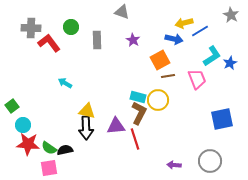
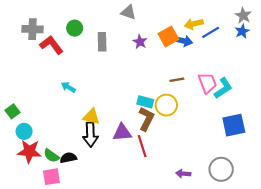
cyan L-shape: (212, 56) -> (223, 88), moved
orange square: (160, 60) -> (168, 37), moved
blue star: (230, 63) -> (242, 31), moved

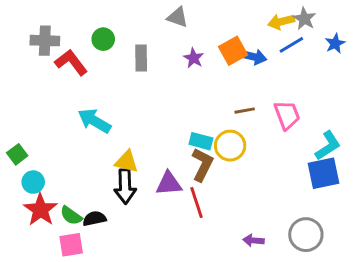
gray star: (243, 15) -> (304, 19), moved
yellow arrow: (194, 24) -> (281, 22), moved
cyan arrow: (68, 87) -> (94, 121), size x1.6
cyan L-shape: (223, 88) -> (328, 146), moved
red star: (29, 151) -> (40, 210), turned 30

